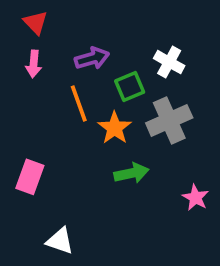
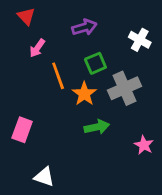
purple arrow: (92, 58) -> (84, 27), moved
white cross: (169, 62) -> (140, 40), moved
pink arrow: (34, 64) -> (37, 48), moved, turned 30

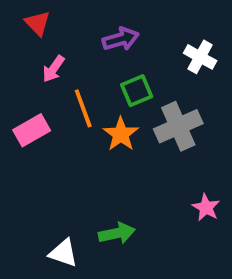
green arrow: (97, 127) -> (117, 233), moved
pink rectangle: (22, 130) -> (32, 130), moved, turned 40

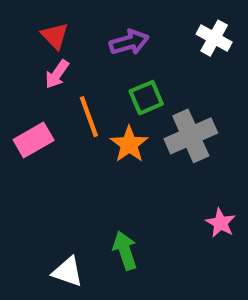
red triangle: (38, 23) -> (55, 36), moved
white cross: (200, 57) -> (214, 38), moved
green arrow: (117, 233) -> (125, 251), turned -96

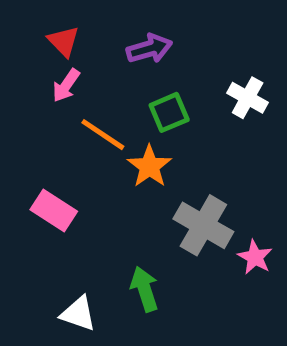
white cross: (214, 38) -> (248, 98), moved
orange line: (89, 117) -> (103, 135), turned -36
gray cross: (191, 136) -> (203, 225), moved, turned -36
pink rectangle: (34, 140) -> (54, 211), moved, turned 63

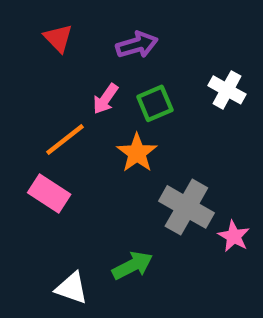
pink arrow: (66, 85) -> (105, 99), moved
orange line: (103, 135) -> (65, 139), moved, turned -72
green arrow: (145, 289) -> (132, 266), turned 81

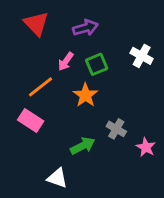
red triangle: (58, 38) -> (36, 24), size x1.4
gray cross: (186, 207) -> (116, 129), size x0.6
green arrow: (132, 266) -> (83, 146), moved
white triangle: (72, 288) -> (57, 178), moved

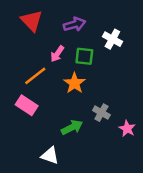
white cross: (142, 56) -> (112, 39), moved
green square: (97, 64) -> (84, 56), turned 30

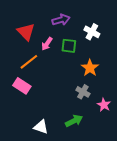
red triangle: (32, 21) -> (26, 32), moved
orange star: (74, 83) -> (90, 68), moved
green arrow: (72, 127) -> (74, 121), moved

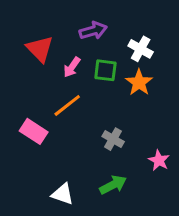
orange line: (29, 62) -> (67, 105), moved
orange star: (90, 68) -> (139, 83), moved
gray cross: (83, 92) -> (113, 139), moved

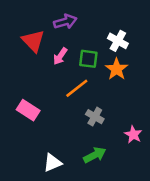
purple arrow: (93, 31) -> (65, 22), moved
orange line: (67, 105) -> (77, 88), moved
white triangle: (63, 194) -> (52, 163), turned -42

